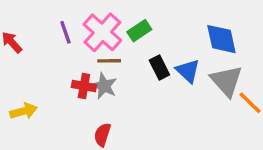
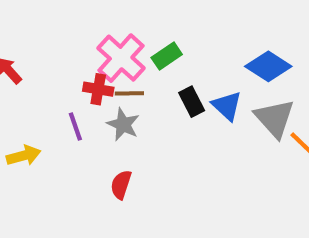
purple line: (65, 32) -> (75, 127), moved
blue diamond: (221, 39) -> (268, 66), turned -45
red cross: (84, 86) -> (98, 89), moved

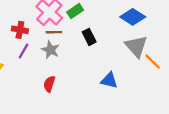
red cross: (98, 89) -> (20, 30), moved
blue triangle: (227, 106) -> (109, 80), moved, turned -30
purple line: (75, 127) -> (23, 51), turned 49

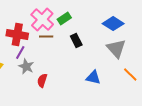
red cross: (20, 30) -> (17, 34), size x1.5
gray star: (50, 50) -> (26, 66), moved
orange line: (153, 62) -> (130, 74), moved

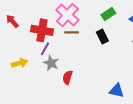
green rectangle: (64, 18) -> (108, 14), moved
blue triangle: (93, 78) -> (117, 91), moved

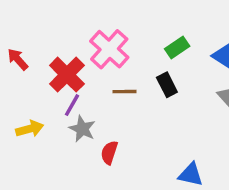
red cross: (42, 30) -> (67, 75), turned 35
brown line: (72, 32) -> (125, 92), moved

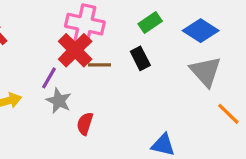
pink cross: (109, 49) -> (85, 24), turned -30
red cross: (67, 75) -> (75, 50), moved

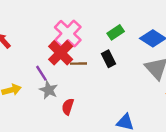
pink cross: (85, 24) -> (68, 34), turned 32
purple line: (49, 78) -> (41, 73), turned -63

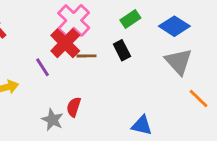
gray star: (49, 90) -> (52, 120), moved

